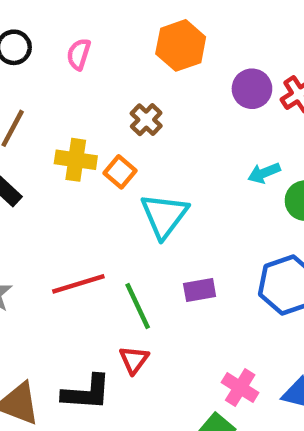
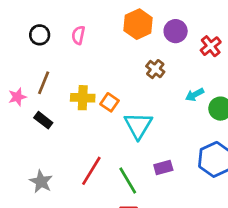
purple circle: (252, 89) -> (176, 31), moved
brown cross: (146, 120) -> (155, 69), moved
red line: (78, 284) -> (91, 171), turned -36

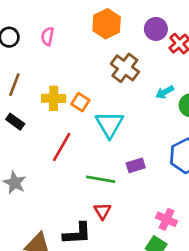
purple circle: (176, 31) -> (156, 29), moved
brown cross: (155, 69) -> (125, 68), size x1.5
red line: (91, 171) -> (62, 147), moved
green line: (128, 180) -> (101, 179), turned -48

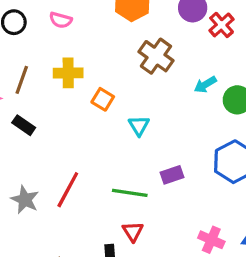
pink semicircle: (48, 36) -> (61, 20), turned -84
yellow cross: (54, 98) -> (68, 73), moved
cyan triangle: (109, 124) -> (139, 126), size x0.6
red line: (62, 147) -> (68, 190), moved

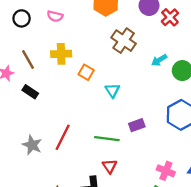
brown line: (22, 80) -> (28, 60), turned -48

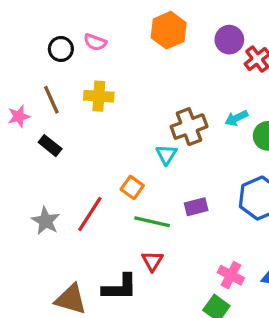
black circle: (22, 18) -> (61, 49), moved
brown cross: (124, 41) -> (189, 127), moved, turned 30
orange square: (86, 72) -> (132, 188), moved

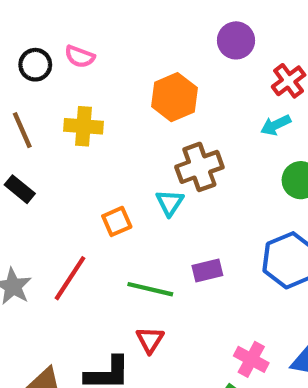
orange hexagon: (169, 30) -> (174, 97), moved
purple circle: (229, 40) -> (236, 40), moved
cyan arrow: (236, 118) -> (276, 125), moved
orange square: (132, 188) -> (117, 221), moved, turned 30

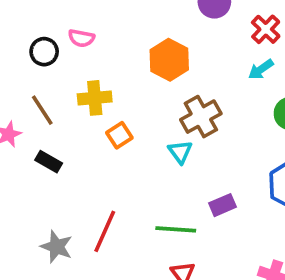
orange square: (117, 221) -> (119, 135), moved

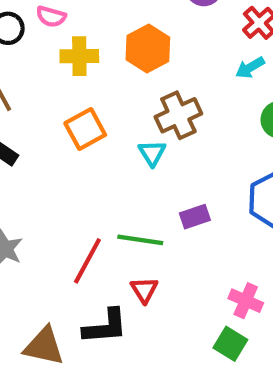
yellow cross: (95, 98) -> (79, 56), moved
orange square: (119, 135) -> (85, 129), size x1.4
red line: (105, 231) -> (87, 261), moved

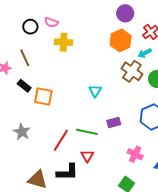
orange hexagon: (148, 49) -> (121, 40), moved
brown cross: (178, 115) -> (132, 71), moved, turned -35
orange square: (85, 129) -> (43, 96), moved, turned 36
pink cross: (246, 301) -> (135, 154), moved

